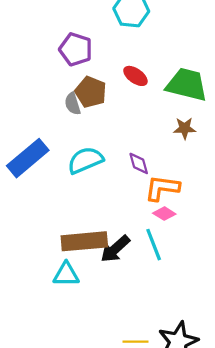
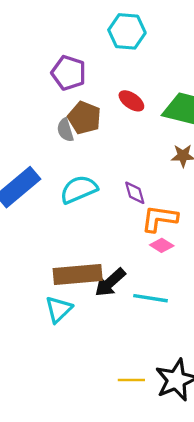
cyan line: (154, 245) -> (150, 298), moved, turned -60
cyan triangle: (66, 274) -> (59, 309), turned -44

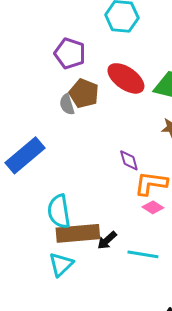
red ellipse: (131, 101) -> (126, 78), size x1.6
cyan semicircle: (79, 189) -> (59, 211), moved, turned -76
black arrow: (110, 282) -> (107, 240), size x0.7

